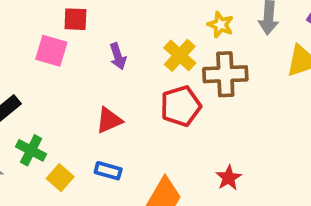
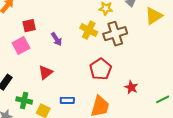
pink square: (51, 51) -> (21, 46), turned -30
red pentagon: (181, 106) -> (101, 69), moved
red triangle: (109, 120) -> (46, 72), moved

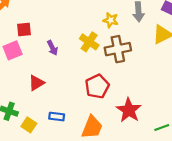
red star: (131, 87) -> (129, 110), size x1.6

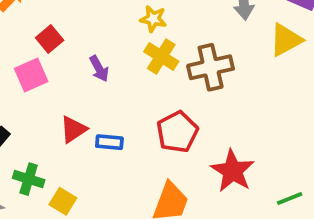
yellow star: (111, 20) -> (153, 19), moved
red square: (24, 30) -> (50, 39), turned -32
blue rectangle: (57, 117) -> (109, 142), moved

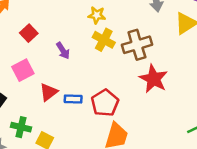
pink square: (31, 75) -> (23, 70), moved
red pentagon: (177, 132) -> (105, 103), moved
red star: (233, 171) -> (153, 79), moved

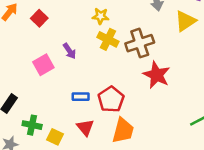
red square: (29, 33) -> (39, 18), moved
pink square: (23, 70) -> (43, 65), moved
red triangle: (49, 92) -> (85, 127), moved, turned -30

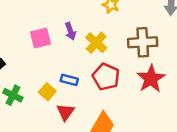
yellow cross: (108, 39) -> (96, 43), moved
red pentagon: (111, 99) -> (106, 77), moved, turned -30
yellow square: (55, 137) -> (47, 92), moved

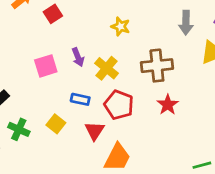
red star: (151, 79) -> (168, 105), size x0.7
blue rectangle: (69, 80) -> (80, 99), moved
red triangle: (66, 112) -> (94, 131), moved

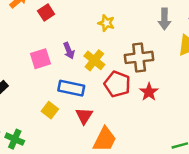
blue rectangle: (80, 99) -> (71, 88), size x1.5
red pentagon: (119, 105) -> (117, 84), moved
green cross: (19, 129) -> (15, 139), moved

